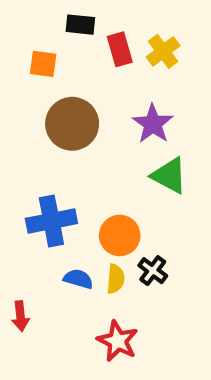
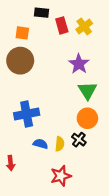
brown circle: (72, 124) -> (20, 61), moved
green triangle: (169, 175) -> (87, 91), turned 30
orange circle: (120, 235) -> (87, 118), moved
red star: (118, 341) -> (61, 176), turned 30

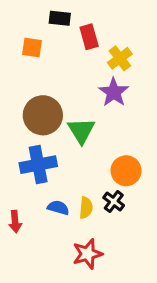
yellow cross: (84, 26) -> (120, 58), moved
brown circle: (20, 61) -> (43, 115), moved
green triangle: (87, 91) -> (81, 131), moved
red arrow: (11, 163) -> (15, 222), moved

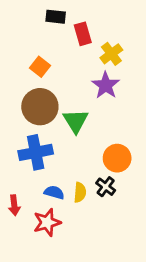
orange square: (32, 48) -> (40, 67), moved, turned 30
red star: (88, 254) -> (47, 222), moved

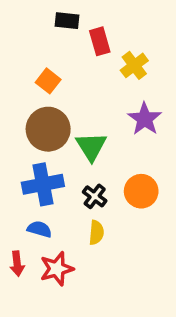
purple star: (106, 85) -> (145, 119), moved
black cross: (106, 187) -> (95, 196), moved
blue semicircle: (54, 192) -> (39, 229), moved
red arrow: (14, 205) -> (17, 264), moved

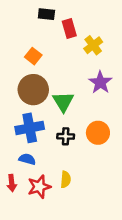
black cross: (95, 196) -> (66, 136), turned -35
yellow semicircle: (96, 233) -> (66, 179), moved

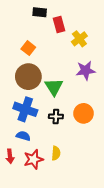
purple star: (100, 82) -> (86, 70), turned 30
blue cross: (30, 128) -> (25, 109), turned 30

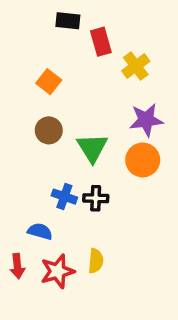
brown circle: (28, 77) -> (49, 130), size x0.6
blue cross: (25, 109) -> (64, 197), moved, size x0.6
orange circle: (84, 113) -> (143, 160), moved

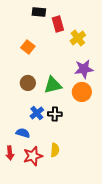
brown circle: (49, 130) -> (28, 83), moved
green triangle: (92, 148) -> (53, 85), turned 48
blue cross: (64, 197) -> (37, 113), turned 32

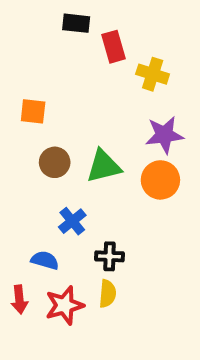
yellow cross: (78, 38) -> (153, 74), turned -35
orange square: (28, 47) -> (33, 111), moved, turned -32
black cross: (55, 114) -> (110, 256), moved

